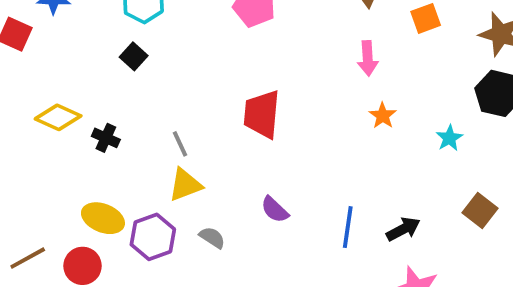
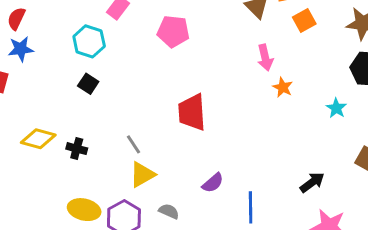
orange star: (383, 116) -> (283, 87), moved
purple semicircle: (275, 210) -> (213, 183), turned -75
blue line: (348, 227) -> (251, 207), moved

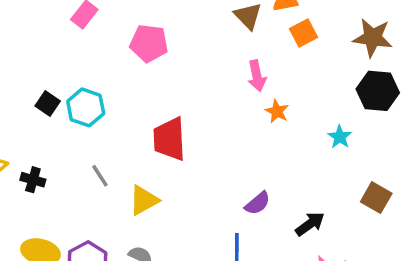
cyan hexagon: (89, 41) -> (86, 107), moved
yellow triangle: (142, 175) -> (144, 200), moved
purple semicircle: (213, 183) -> (258, 203), moved

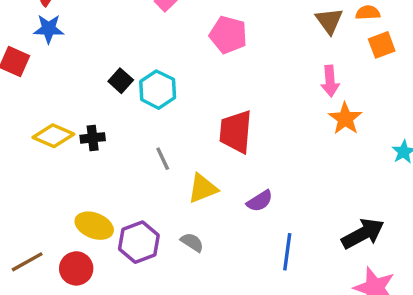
orange star: (277, 111) -> (345, 119), size x1.4
black cross: (33, 180) -> (93, 138), moved, turned -30
purple semicircle: (258, 203) -> (260, 201), moved
black arrow: (310, 224) -> (363, 234), size x1.4

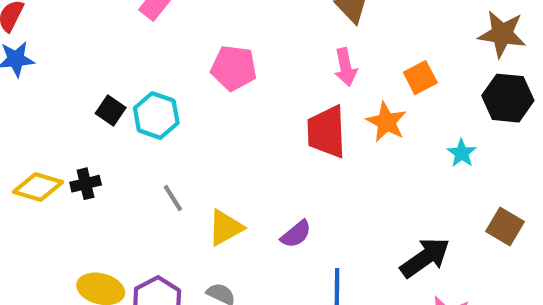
pink pentagon: (228, 35) -> (234, 68), moved
orange square: (382, 45) -> (420, 78), moved
pink arrow: (330, 81) -> (346, 67), moved
red trapezoid: (236, 132) -> (327, 132), moved

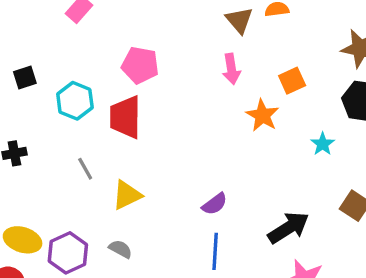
black square: (111, 111) -> (25, 77), moved, turned 35
red trapezoid: (327, 132) -> (125, 117), moved
purple semicircle: (296, 234) -> (215, 204), moved

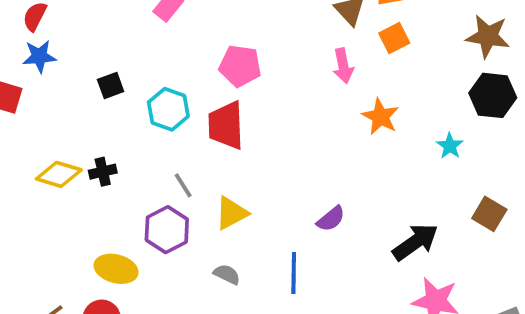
orange square: (292, 81) -> (394, 38), moved
blue line: (215, 251) -> (294, 273), moved
purple hexagon: (68, 253) -> (167, 230), moved

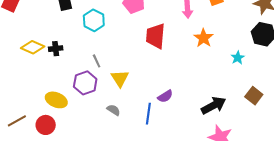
red trapezoid: (226, 125) -> (156, 36), moved
yellow triangle: (231, 213) -> (120, 78), turned -42
purple semicircle: (331, 219) -> (165, 96), moved

